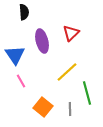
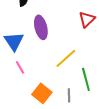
red triangle: (71, 33) -> (87, 19), moved

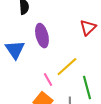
pink line: (20, 67) -> (48, 80), moved

